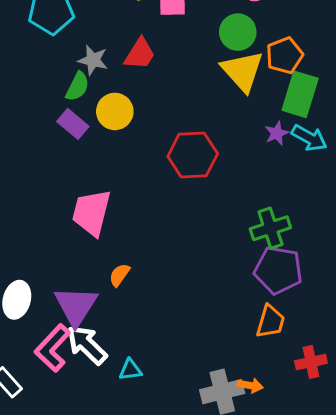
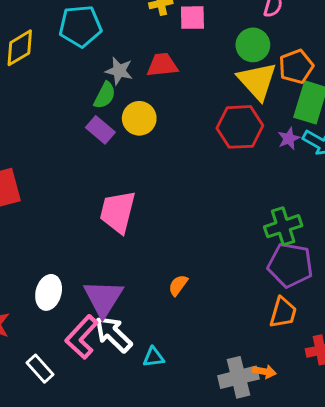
red trapezoid: (140, 54) -> (162, 65), turned -128
red hexagon: (193, 155) -> (240, 127), moved
orange semicircle: (119, 275) -> (178, 285), moved

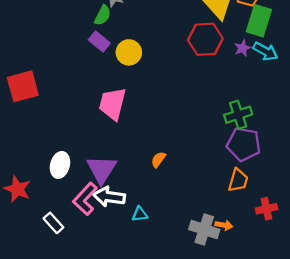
yellow circle: (139, 118) -> (129, 52), moved
white arrow: (113, 334) -> (109, 197), turned -36
gray cross: (238, 377) -> (204, 229), turned 32

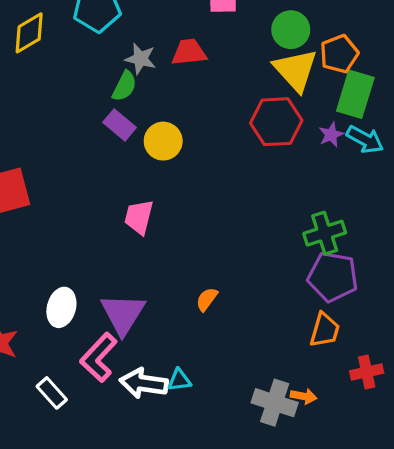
pink trapezoid: (112, 104) -> (139, 217), size x0.7
white arrow: (109, 197) -> (144, 383), moved

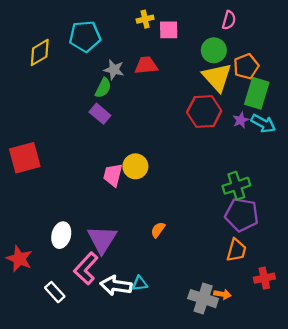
yellow circle: (163, 141) -> (135, 166), moved

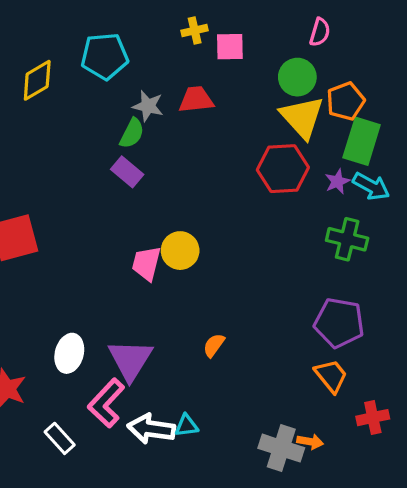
green cross: (236, 186) -> (347, 239), moved, turned 32
orange trapezoid: (236, 250) -> (331, 376), turned -55

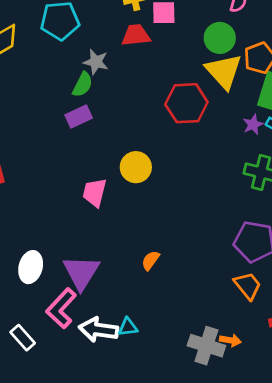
red trapezoid: (196, 100) -> (136, 35), moved
red hexagon: (283, 169) -> (186, 103), moved
purple rectangle: (127, 172) -> (79, 117), turned -65
yellow circle: (180, 251) -> (136, 167), moved

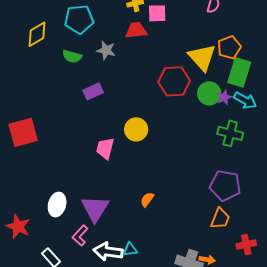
green circle: (220, 38) -> (209, 93), moved
green semicircle: (83, 85) -> (72, 56), moved, turned 78
orange trapezoid: (248, 286) -> (220, 219), turned 60
pink L-shape: (61, 308) -> (80, 236), size x0.7

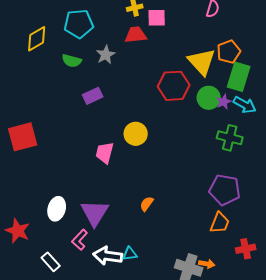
gray star: (106, 50) -> (106, 55), turned 30

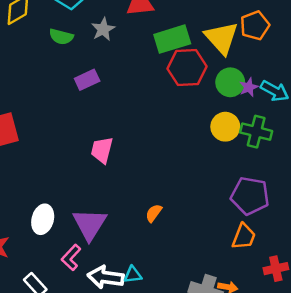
green rectangle: (239, 77) -> (172, 39), moved, turned 56
yellow circle: (136, 134) -> (225, 127), moved

